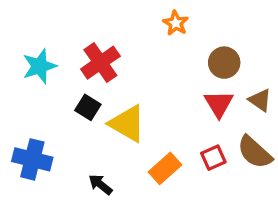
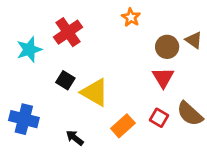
red cross: (100, 63) -> (68, 32), moved
brown triangle: (260, 100) -> (194, 40), moved
red square: (213, 158) -> (159, 118), turned -36

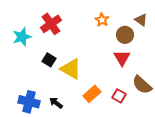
orange star: (131, 17) -> (102, 20), moved
brown triangle: (194, 40) -> (141, 20), moved
red square: (159, 118) -> (119, 96), moved
blue cross: (24, 119) -> (29, 102), moved

